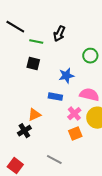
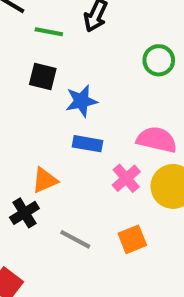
blue star: (66, 76) -> (81, 101), moved
orange square: (75, 134) -> (132, 239), moved
gray line: (54, 160) -> (75, 239), moved

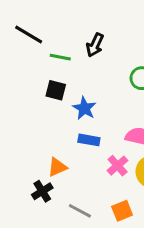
blue star: (81, 101) -> (84, 108), turned -30

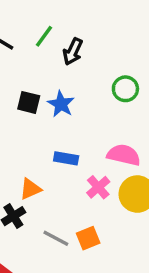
green line: (60, 57) -> (44, 36), moved, turned -65
blue star: (84, 108) -> (61, 104), moved
orange square: (122, 211) -> (88, 238), moved

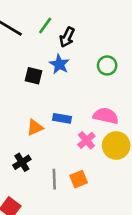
blue star: (61, 104) -> (59, 64), moved
orange triangle: (30, 189) -> (35, 127), moved
gray line: (56, 238) -> (54, 179), turned 60

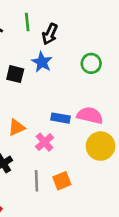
green line: (45, 25) -> (27, 22), turned -42
blue rectangle: (62, 118) -> (61, 118), moved
pink cross: (86, 140) -> (45, 142), moved

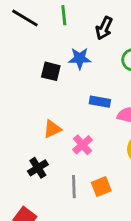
black arrow: (50, 34) -> (104, 28), moved
blue star: (42, 62) -> (80, 58), turned -30
blue rectangle: (61, 118) -> (100, 102), moved

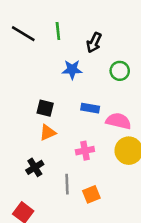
black square: (51, 71) -> (45, 108), moved
pink cross: (83, 145) -> (85, 151), moved, turned 30
orange square: (101, 187) -> (91, 194), moved

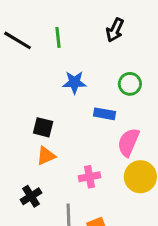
black arrow: (94, 43) -> (115, 30), moved
blue rectangle: (90, 108) -> (104, 114), moved
pink semicircle: (118, 121) -> (128, 142), turned -80

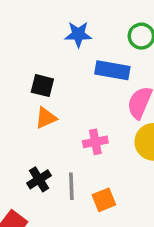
blue rectangle: (104, 114) -> (112, 70), size x1.4
black cross: (31, 196) -> (39, 179), moved

